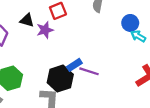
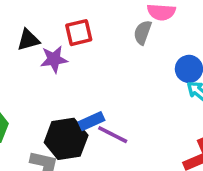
black triangle: (27, 20) -> (28, 40), turned -40

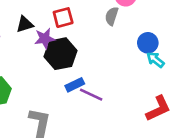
black hexagon: (66, 139) -> (61, 54), moved

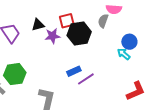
black hexagon: (61, 54) -> (79, 34), moved
cyan arrow: (155, 60) -> (124, 54), moved
purple line: (91, 95) -> (86, 79), turned -60

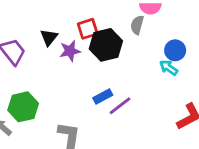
black triangle: (38, 25) -> (49, 37), turned -32

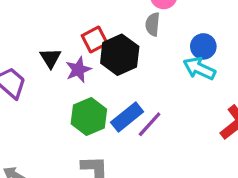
cyan arrow: (169, 68) -> (199, 68), size x1.4
blue rectangle: (103, 97) -> (127, 117), size x1.4
green hexagon: (23, 107) -> (89, 117), moved

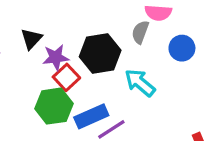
red square: (95, 39) -> (66, 77), moved, turned -30
blue circle: (203, 46) -> (182, 48), moved
cyan arrow: (199, 68) -> (140, 83), moved

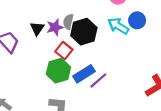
gray semicircle: (140, 32) -> (68, 22), moved
purple star: (56, 57) -> (55, 27), moved
cyan arrow: (140, 83) -> (118, 26), moved

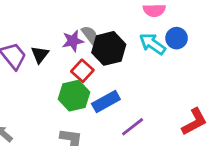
gray semicircle: (68, 22) -> (90, 35), turned 128
black triangle: (37, 28) -> (40, 55), moved
purple line: (98, 80) -> (133, 127), moved

